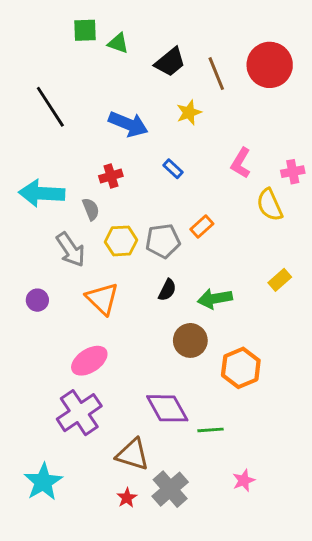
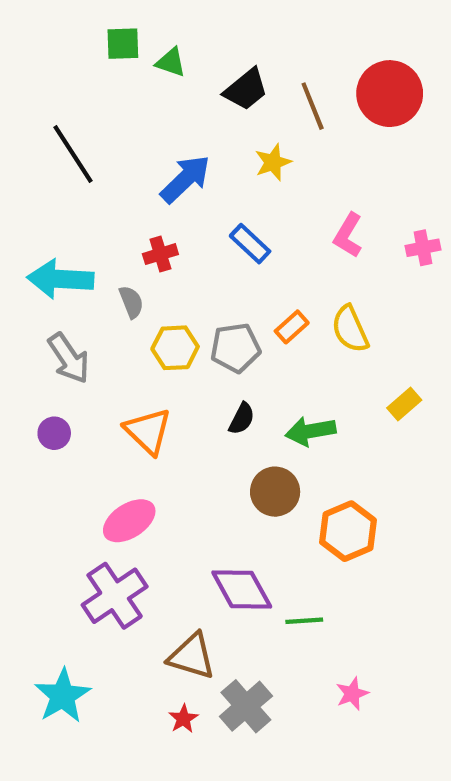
blue arrow: (128, 124) -> (185, 179), turned -66
blue rectangle: (173, 169) -> (250, 244), size x1.4
yellow semicircle: (270, 205) -> (350, 329), moved
gray arrow: (71, 250) -> (69, 358), moved

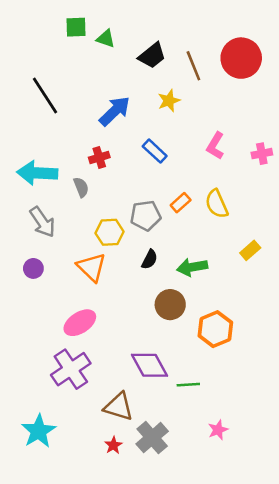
yellow hexagon: (175, 348) -> (110, 232), moved

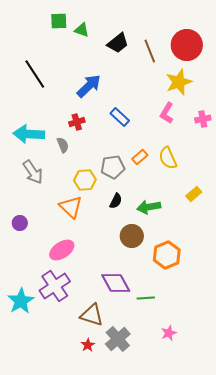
yellow star: (169, 101) -> (179, 82), moved, size x1.5
purple circle: (33, 268) -> (20, 223), moved
cyan star: (39, 431) -> (21, 301), moved

